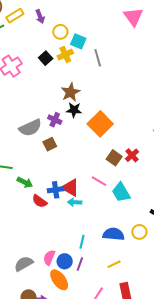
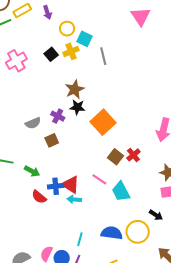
gray semicircle: (30, 128) -> (33, 123), size x0.7
green arrow: (25, 182) -> (32, 171), moved
yellow circle: (139, 232) -> (138, 232), size x1.5

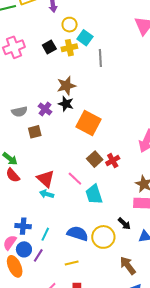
orange square: (103, 122) -> (89, 123), turned -30
blue cross: (56, 186) -> (23, 226), moved
red semicircle: (39, 197) -> (13, 175), moved

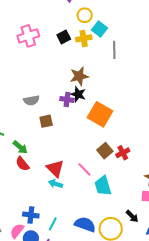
purple cross: (45, 109) -> (67, 99), moved, turned -32

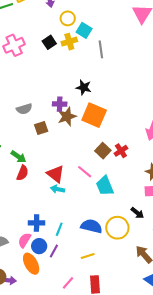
brown star: (79, 76) -> (67, 117), moved
black star: (78, 94) -> (84, 87), moved
red semicircle: (22, 164) -> (22, 173), turned -112

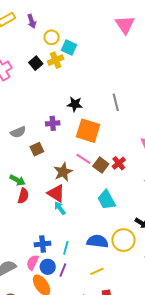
gray line: (101, 49) -> (116, 102), moved
brown star: (67, 117) -> (63, 172), moved
pink line: (85, 172) -> (83, 159), moved
cyan arrow: (58, 189) -> (60, 208), turned 48

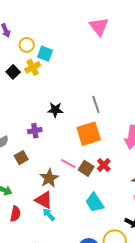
orange square: (88, 131) -> (89, 134), moved, turned -30
red semicircle: (23, 196) -> (15, 214), moved

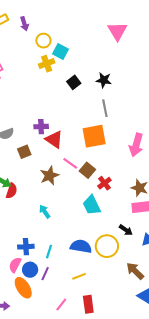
black square: (13, 72) -> (74, 82), moved
black star: (55, 110) -> (104, 80), moved
red cross: (104, 165) -> (104, 183), moved
red triangle: (44, 200) -> (54, 140), moved
red semicircle: (15, 214) -> (12, 191), moved

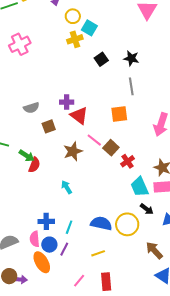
orange square: (94, 136) -> (119, 114), size x0.7
cyan trapezoid: (92, 205) -> (140, 187), moved
pink semicircle: (15, 265) -> (35, 239), turned -35

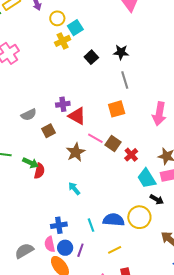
cyan square: (89, 28) -> (75, 28), turned 35
cyan line: (69, 227) -> (91, 225), moved, turned -32

